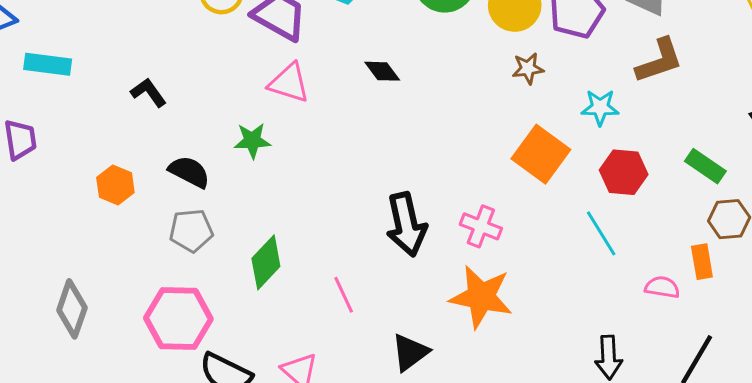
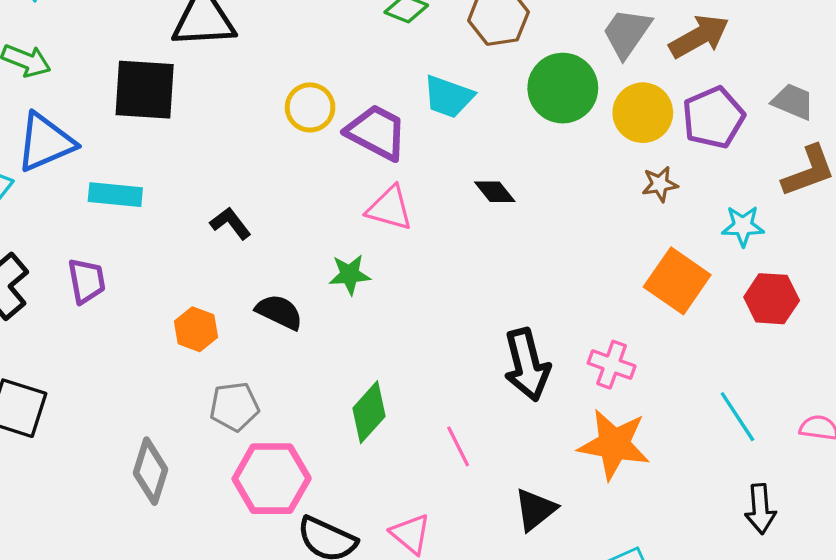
gray pentagon: (191, 231) -> (234, 407), moved
cyan line: (601, 233) -> (737, 417), moved

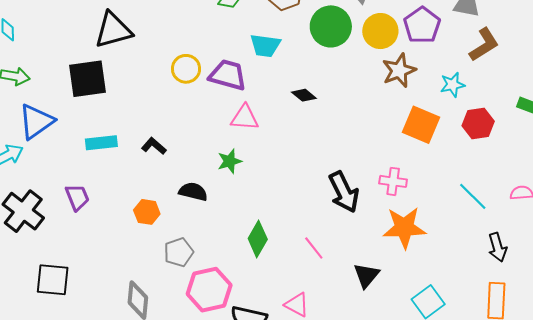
brown star: (660, 184) -> (399, 70), size x1.6
cyan rectangle: (115, 195) -> (101, 143), moved

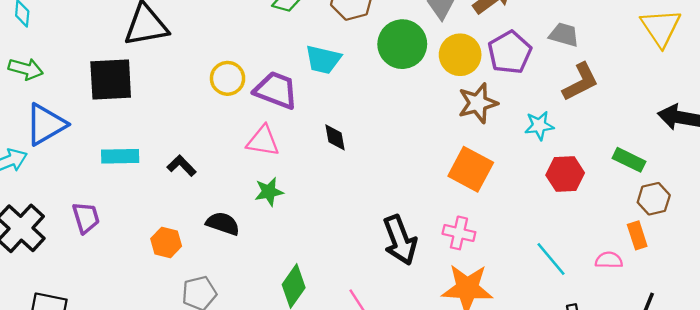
black diamond: (304, 95) -> (335, 137), moved, turned 35
pink triangle: (245, 118) -> (263, 141), moved
orange square: (421, 125) -> (471, 169), moved

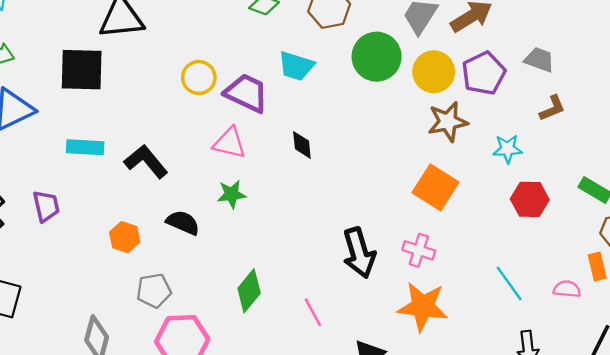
brown L-shape: (581, 82) -> (552, 108), size x0.7
black L-shape: (182, 166) -> (146, 161), size x1.5

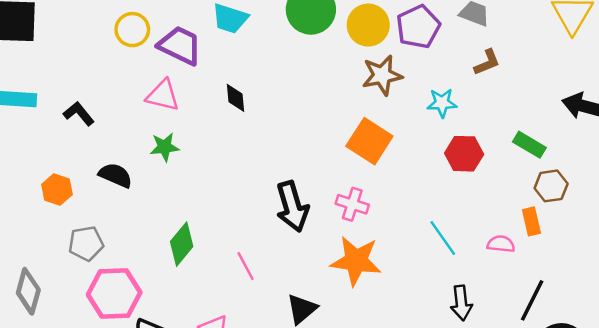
black L-shape: (146, 161) -> (79, 114), size x0.7

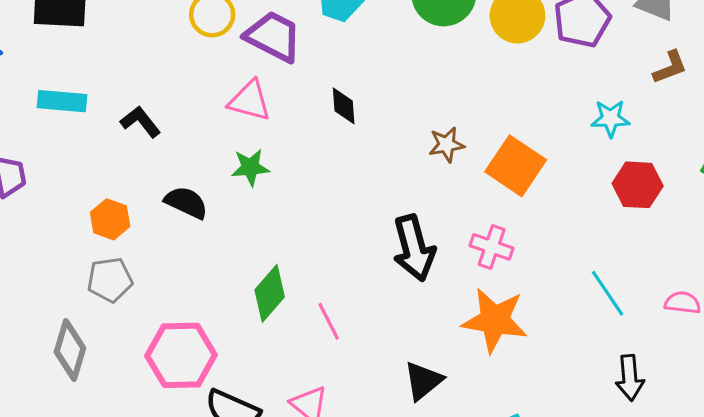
brown star: (382, 75) -> (447, 145), moved, size x0.7
gray pentagon: (86, 243) -> (110, 280), moved
pink line: (246, 266) -> (329, 321), moved

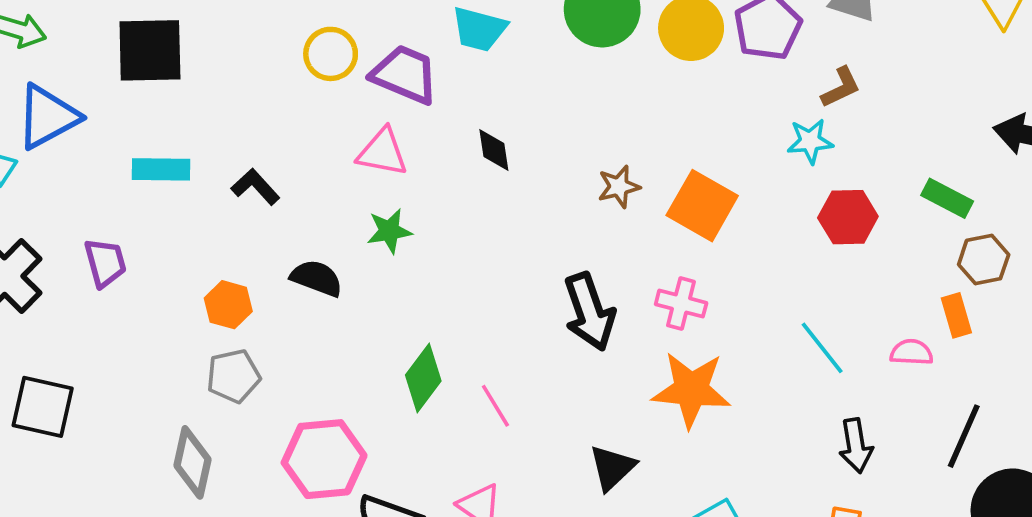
brown L-shape: (670, 67) -> (841, 87), moved

